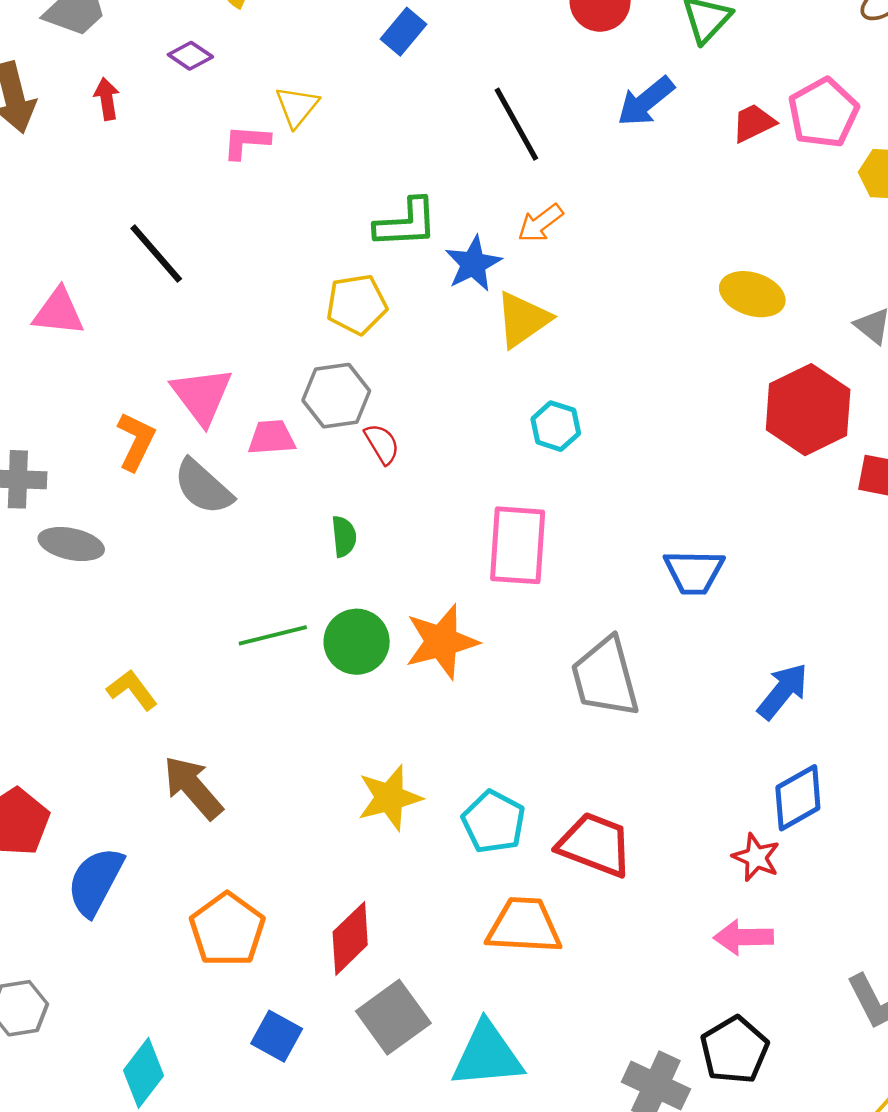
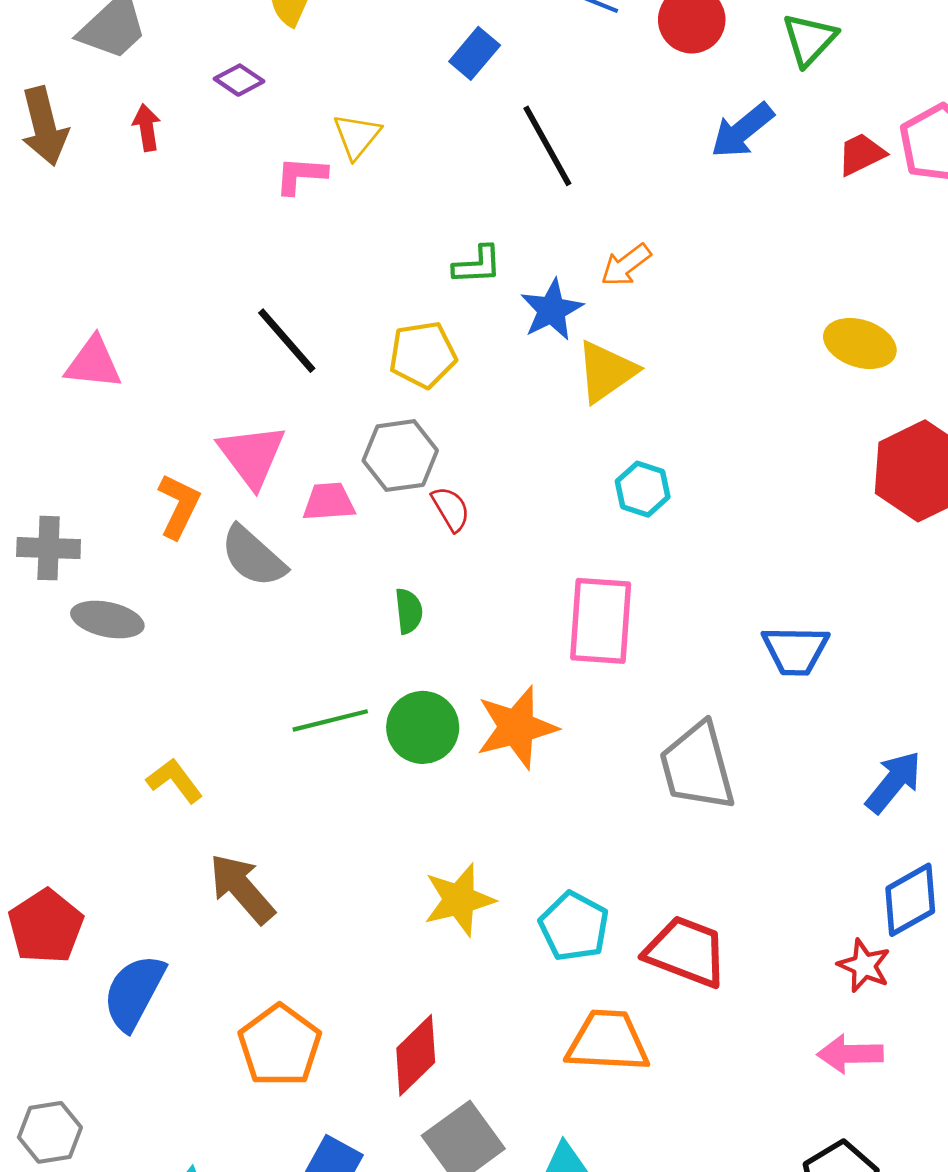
black line: (516, 124) -> (547, 146), moved
green L-shape: (406, 223) -> (477, 265), size x0.7
black line: (156, 254) -> (287, 341), moved

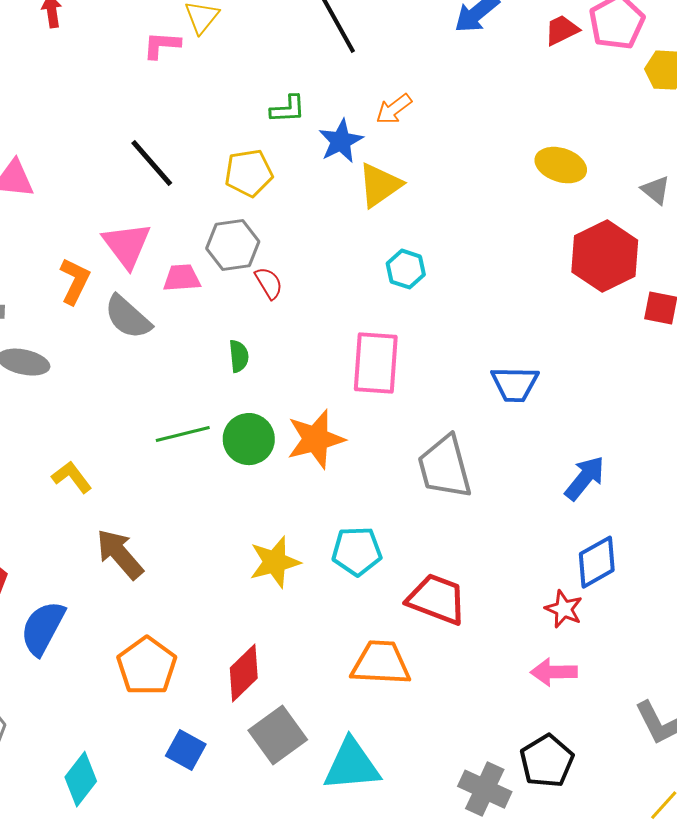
cyan pentagon: (574, 926) -> (357, 551), moved, turned -30

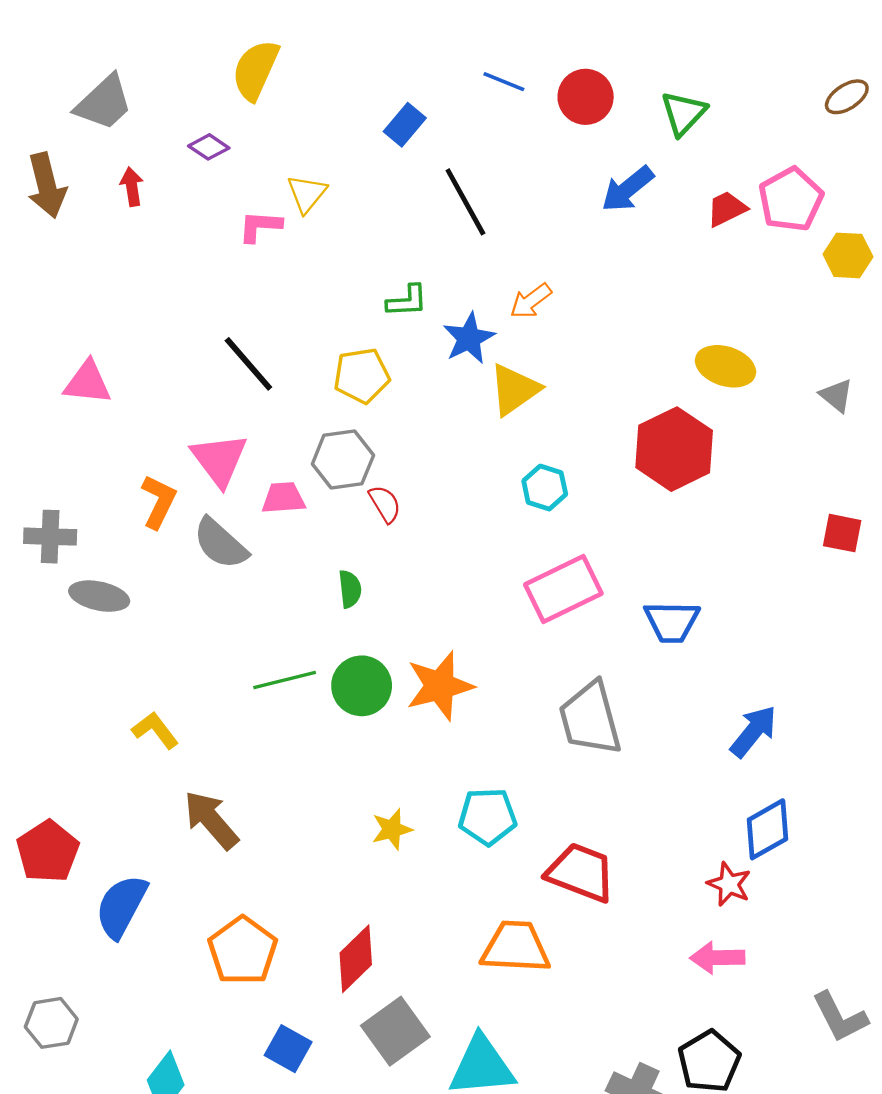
red hexagon: (605, 256) -> (674, 449), moved
pink rectangle: (376, 363) -> (563, 589), moved, turned 60
yellow star: (275, 562) -> (392, 829), size x0.7

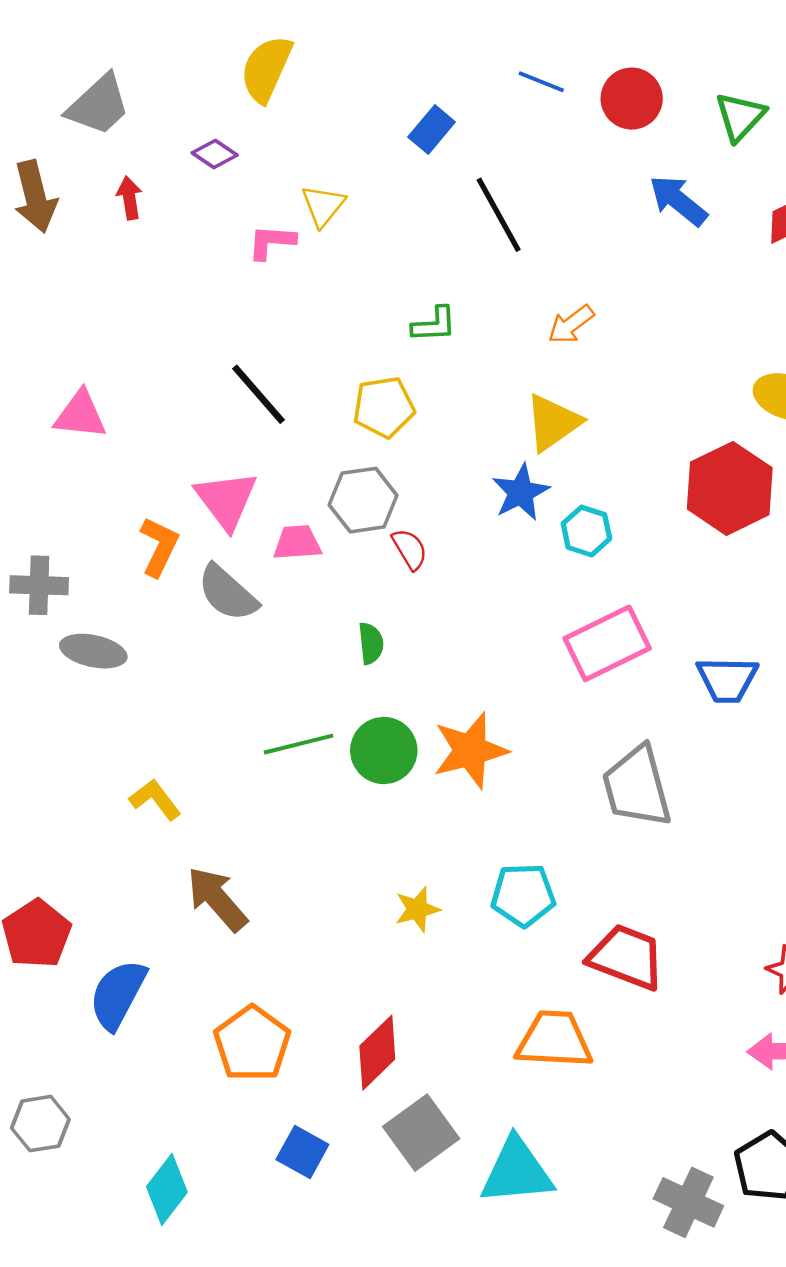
blue arrow: (628, 189) -> (678, 201), turned 78
blue star: (469, 338) -> (521, 492), moved

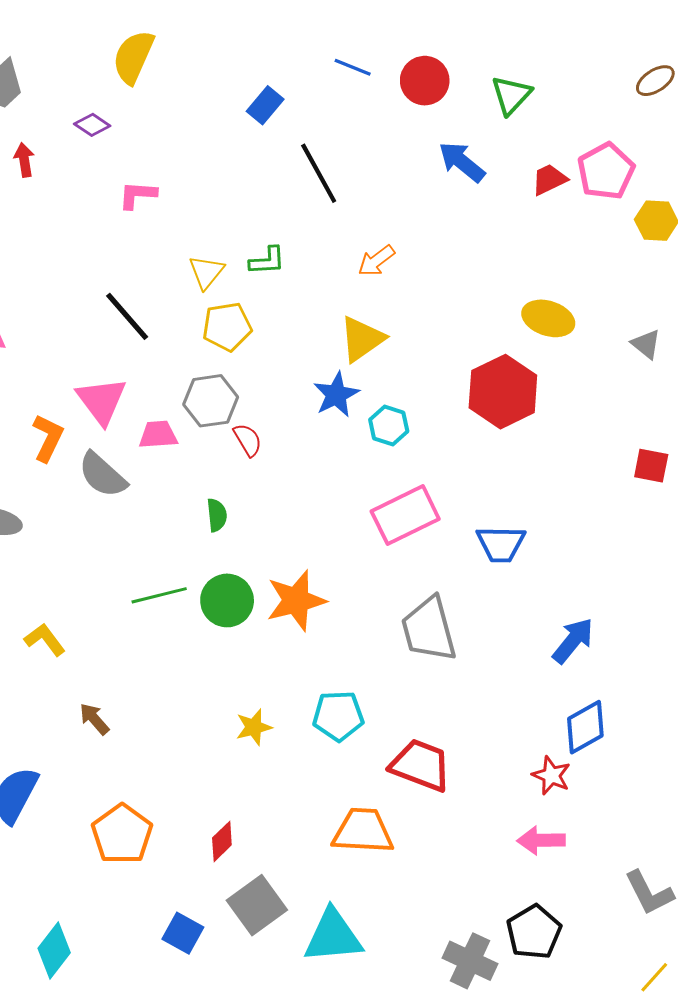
yellow triangle: (323, 206) -> (206, 272), moved
brown arrow: (217, 899) -> (94, 719), size x0.6
red diamond: (377, 1053) -> (222, 841), size x0.7
blue square: (302, 1152) -> (183, 933), moved

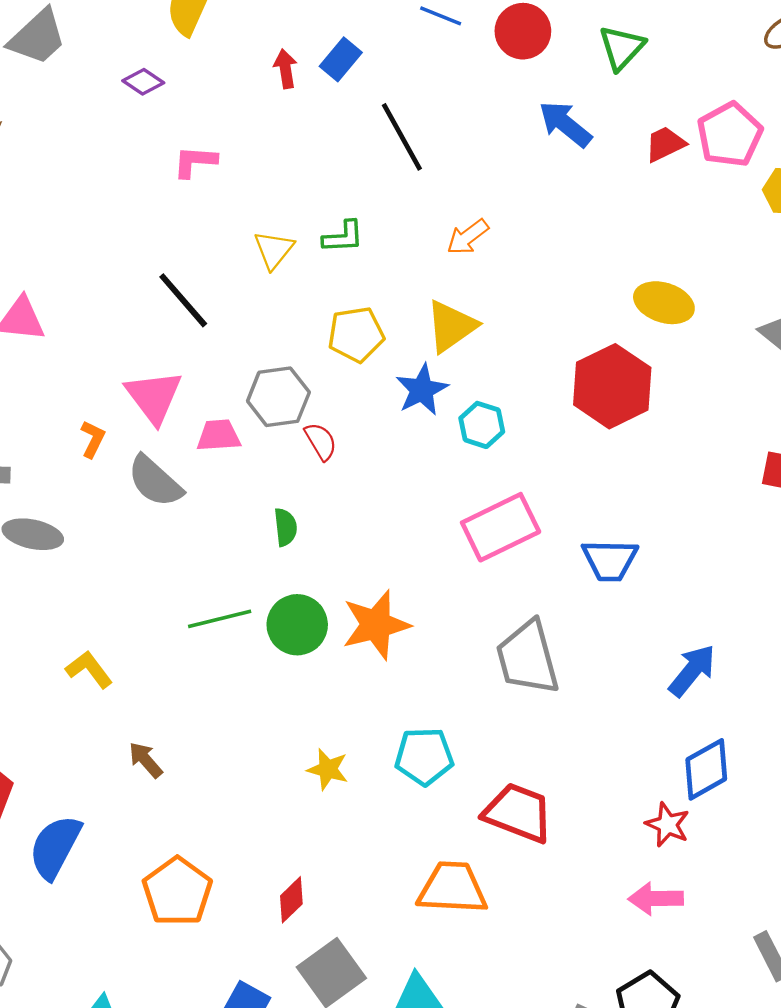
red arrow: (24, 160) -> (285, 69), moved
yellow pentagon: (227, 327) -> (356, 334), moved
orange L-shape: (48, 438) -> (93, 439), size x0.7
yellow star: (254, 727) -> (328, 769), turned 30

